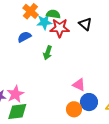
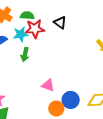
cyan star: (44, 22) -> (21, 34), moved
pink triangle: (79, 85) -> (48, 85), moved

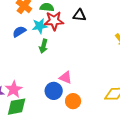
black triangle: (60, 23) -> (79, 15), turned -32
blue circle: (71, 100) -> (54, 91), moved

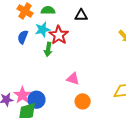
red star: (54, 21) -> (59, 35), moved, turned -30
blue semicircle: (19, 32) -> (23, 37), turned -32
blue circle: (54, 91) -> (36, 100), moved

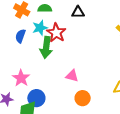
green arrow: (48, 49) -> (46, 47), size x1.5
pink star: (22, 95) -> (21, 78), moved

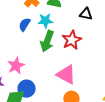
red star: (56, 33) -> (72, 40), moved
pink triangle: (72, 76) -> (66, 75), size x1.5

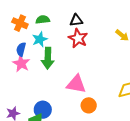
red star: (72, 40) -> (78, 38), moved
pink star: (16, 66) -> (21, 63), moved

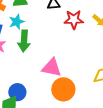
red star: (78, 38) -> (74, 20), moved, turned -30
orange circle: (89, 105) -> (63, 89), size x1.5

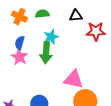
cyan star: (17, 22) -> (51, 37), moved

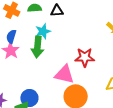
black triangle: (76, 16) -> (57, 11), moved
red star: (96, 31) -> (85, 57), moved

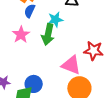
blue semicircle: (11, 37) -> (30, 11), moved

